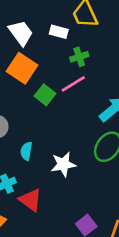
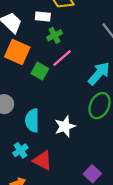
green cross: (79, 57) -> (54, 35), moved
cyan semicircle: (26, 151) -> (32, 120), size x1.5

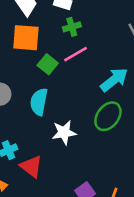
orange square: (17, 52) -> (26, 38), turned -30
cyan semicircle: (32, 120) -> (39, 102), moved

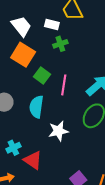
orange square: (26, 38) -> (23, 55), turned 30
pink line: (76, 54) -> (64, 85), moved, turned -48

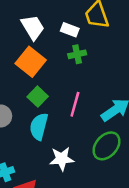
green square: (42, 76) -> (38, 97), moved

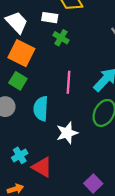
green cross: (77, 54) -> (61, 38), turned -35
green square: (38, 97) -> (18, 81), moved

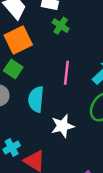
orange square: (21, 53) -> (18, 40), turned 35

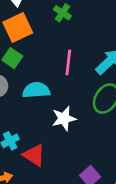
cyan semicircle: (36, 99) -> (36, 90), turned 80

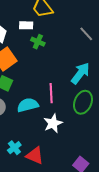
pink line: (68, 62) -> (51, 93), moved

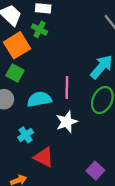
green cross: (38, 42) -> (39, 29), moved
cyan cross: (14, 148) -> (26, 135), moved

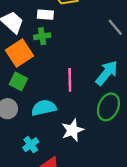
green cross: (39, 29) -> (42, 36), turned -35
pink line: (67, 87) -> (70, 80), moved

